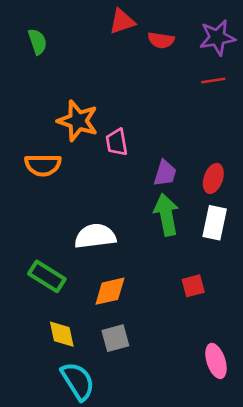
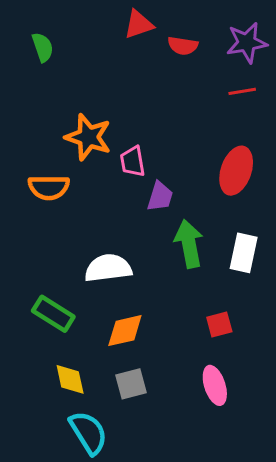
purple trapezoid: (165, 173) -> (160, 196), moved
red ellipse: (213, 178) -> (236, 171), moved, size x1.4
pink ellipse: (216, 361) -> (215, 385), moved

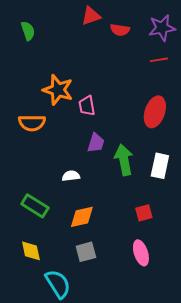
purple trapezoid: (160, 196) -> (96, 143), moved
white semicircle: (108, 268) -> (71, 176), size x0.6
yellow diamond: (70, 379) -> (31, 251), moved

